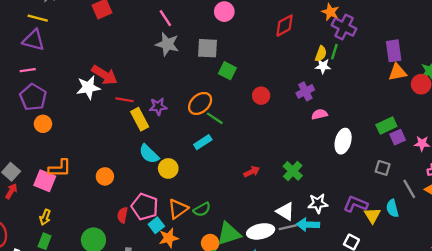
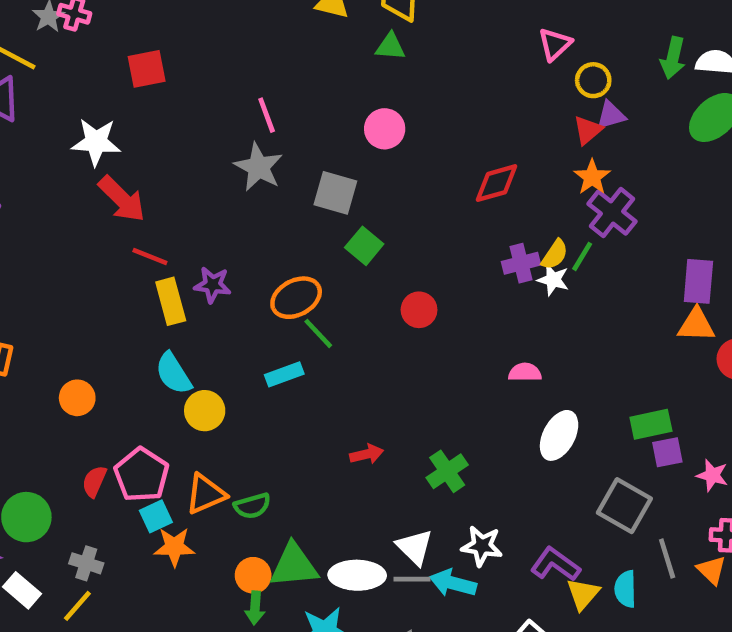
white star: (88, 88) -> (96, 142), moved
purple cross: (305, 91) -> (521, 263), moved
gray square: (383, 168) -> (624, 506), size x1.6

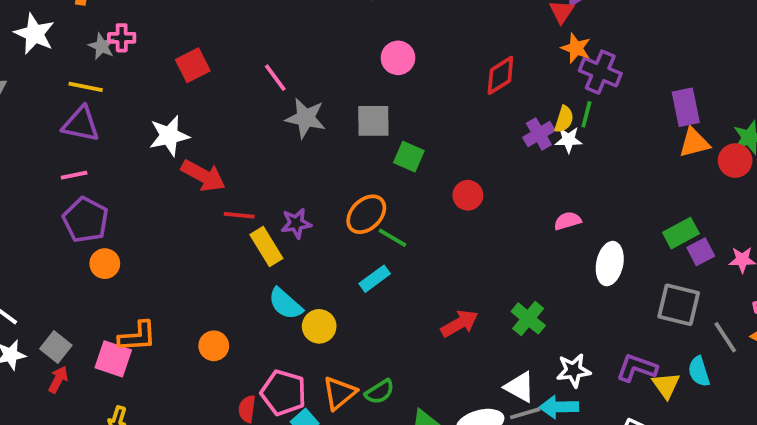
pink line: (267, 115) -> (275, 78), moved
red arrow: (367, 454) -> (459, 324), size x1.4

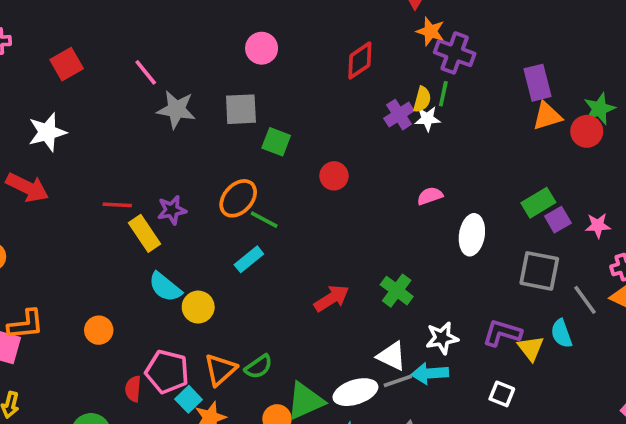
red arrow: (203, 176) -> (27, 187), moved

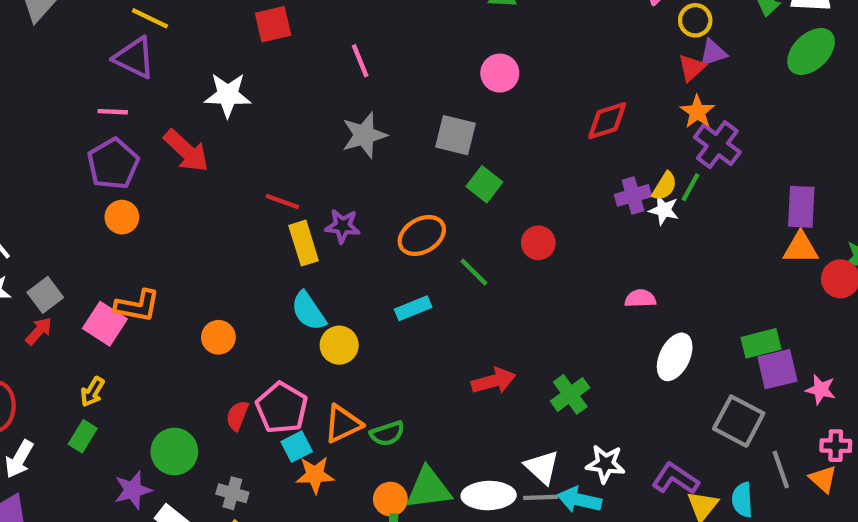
gray star: (176, 109) -> (364, 135), moved, turned 30
green line: (264, 220) -> (474, 272), moved
purple square: (558, 220) -> (777, 369), size x1.4

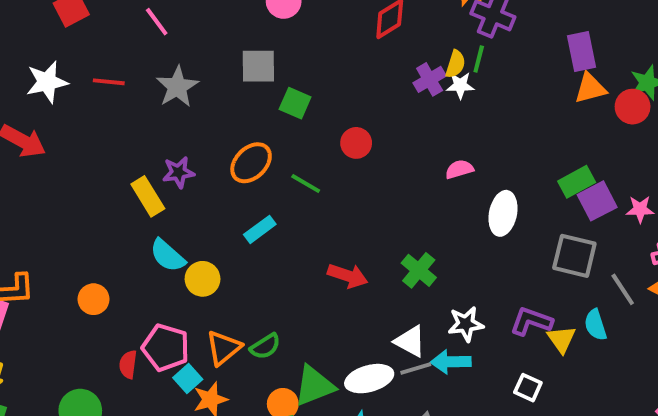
red line: (282, 201) -> (109, 82), moved
red arrow: (494, 381) -> (348, 276), turned 48

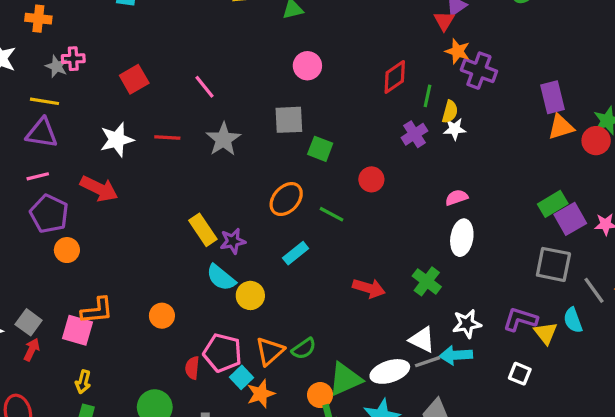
green line: (479, 59) -> (428, 96), moved
purple cross: (430, 79) -> (414, 134), moved
purple star: (179, 172) -> (233, 241), moved
white ellipse: (503, 213) -> (462, 238), moved

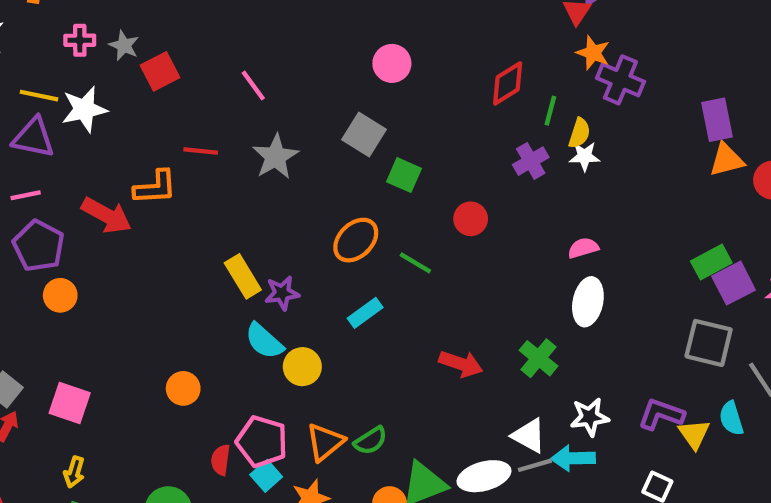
gray star: (57, 66) -> (124, 45), moved
gray square: (289, 120) -> (364, 134), turned 32
white star: (117, 140) -> (84, 109), moved
orange L-shape: (97, 310) -> (155, 187), moved
cyan square: (242, 377) -> (266, 476), moved

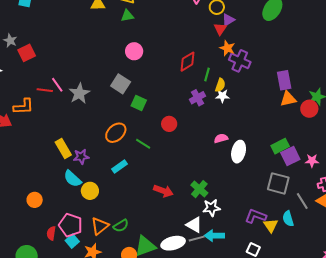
pink line: (253, 86) -> (57, 85), moved
white ellipse: (588, 302) -> (239, 152), moved
white star: (590, 417) -> (211, 208), moved

